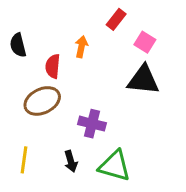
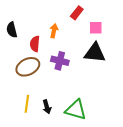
pink square: (145, 42) -> (96, 28), turned -32
purple cross: (92, 124) -> (60, 61), moved
yellow line: (24, 160) -> (27, 104), moved

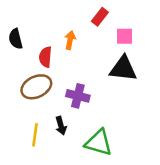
purple cross: (60, 61) -> (78, 96), moved
black arrow: (47, 107) -> (61, 126), moved

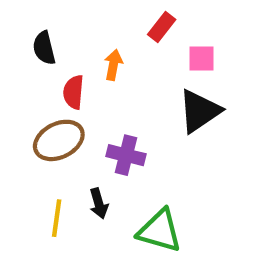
black semicircle: (16, 39) -> (44, 48), moved
black triangle: (123, 69) -> (200, 111), turned -40

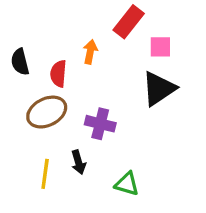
red rectangle: (162, 27) -> (129, 22), size x1.4
black semicircle: (44, 48) -> (20, 62), moved
green triangle: (160, 231) -> (127, 184), size x0.7

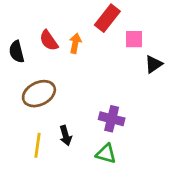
red semicircle: (58, 74) -> (49, 41), moved, turned -40
black triangle: (159, 89) -> (154, 64), moved, size x0.6
purple cross: (100, 124) -> (112, 119), moved

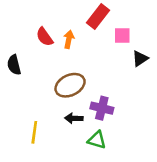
black semicircle: (17, 52) -> (14, 65), moved
brown ellipse: (39, 94) -> (70, 85), moved
black arrow: (66, 136) -> (74, 118), moved, turned 108

